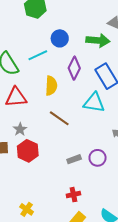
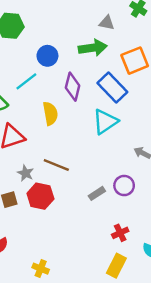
cyan triangle: (94, 103) -> (105, 122), turned -30
brown line: (59, 118) -> (56, 165), moved
red cross: (73, 195) -> (120, 233), moved
yellow cross: (27, 209) -> (41, 269), moved

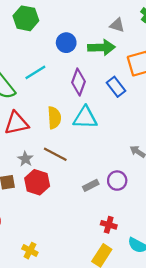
blue circle: (47, 56) -> (66, 43), moved
blue rectangle: (112, 87) -> (116, 87), size x0.7
yellow semicircle: (50, 113) -> (54, 118), moved
cyan triangle: (105, 122) -> (85, 118), moved, turned 30
red cross: (120, 233) -> (109, 225), turned 35

